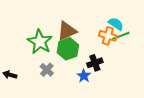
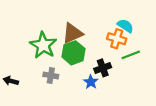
green line: (121, 36) -> (131, 55), moved
gray cross: (47, 70) -> (51, 75), turned -32

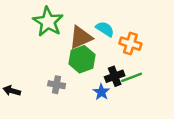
cyan semicircle: (125, 26) -> (105, 29), moved
green star: (43, 45) -> (48, 22), moved
green line: (131, 55) -> (132, 77), moved

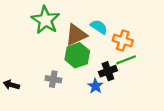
green line: (132, 77) -> (126, 60), moved

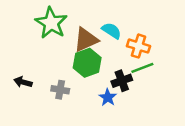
black arrow: (11, 85) -> (23, 82), moved

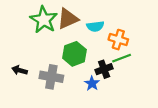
cyan semicircle: (112, 31) -> (95, 26), turned 140
brown triangle: (86, 40) -> (68, 19), moved
gray cross: (60, 90) -> (51, 77), size x1.5

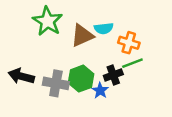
brown triangle: (68, 19) -> (82, 36), moved
green hexagon: (74, 54) -> (81, 79), moved
black arrow: (20, 70) -> (21, 76), size x1.5

